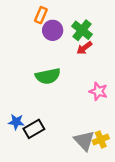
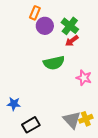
green semicircle: (48, 76) -> (54, 63), moved
black rectangle: (34, 129) -> (31, 125), moved

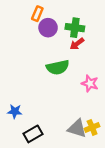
green cross: (70, 26) -> (75, 28), turned -30
gray triangle: (72, 120) -> (77, 129), turned -30

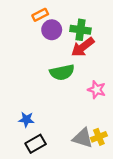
orange rectangle: (37, 14) -> (40, 15), turned 40
red arrow: (77, 44) -> (83, 47), size x1.5
blue star: (15, 111) -> (26, 120), moved

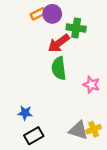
purple circle: (52, 30) -> (52, 14), moved
red arrow: (83, 47) -> (59, 43), moved
green semicircle: (62, 72) -> (59, 68), turned 95

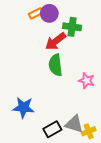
blue star: (25, 113) -> (23, 108), size x1.5
yellow cross: (94, 129) -> (89, 131), moved
black rectangle: (34, 136) -> (52, 129), moved

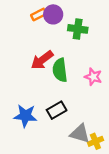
red arrow: (55, 41) -> (42, 60), moved
pink star: (87, 81) -> (93, 77), moved
black rectangle: (52, 129) -> (57, 110), moved

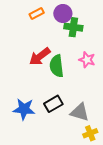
purple circle: (53, 14) -> (63, 14), moved
pink star: (93, 77) -> (87, 60), moved
gray triangle: (80, 134) -> (80, 112), moved

